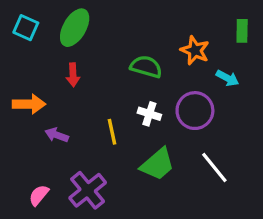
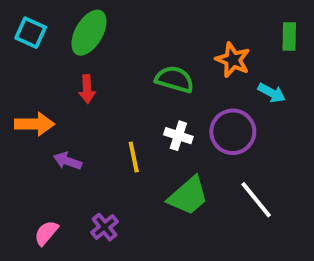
purple cross: (88, 190) -> (105, 227), size x0.6

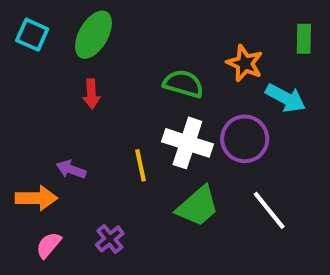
cyan arrow: (272, 93) -> (286, 98), size x1.4
orange arrow: (35, 124) -> (36, 198), moved
white cross: (178, 136) -> (187, 143), size x1.6

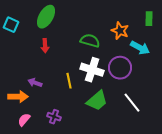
cyan square: (32, 35) -> (11, 25), moved
purple cross: (110, 239) -> (54, 117), turned -32

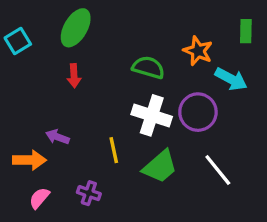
cyan square: (11, 25) -> (18, 41), turned 35
yellow line: (69, 81) -> (114, 150), moved

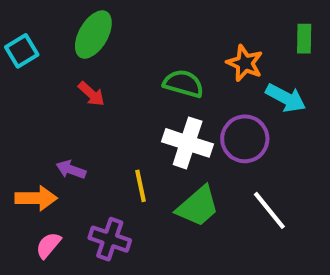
red arrow: (74, 76) -> (91, 94), turned -45
purple cross: (89, 193) -> (110, 239), size x1.4

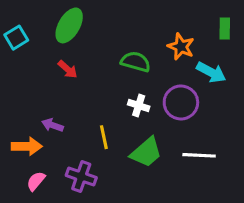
white cross: (188, 143) -> (139, 106), size x0.6
white line: (269, 210) -> (199, 155), turned -48

